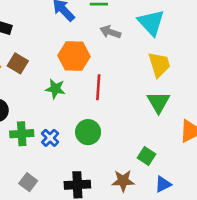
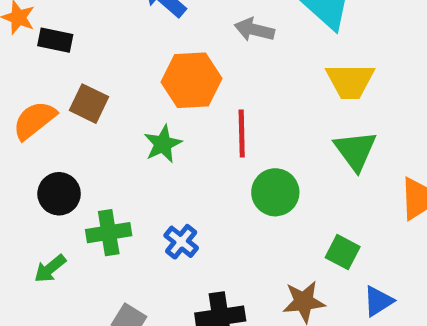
yellow trapezoid: (159, 65) -> (350, 81), turned 112
green star: (55, 89) -> (163, 144), turned -30
green circle: (88, 132) -> (275, 192), moved
blue cross: (50, 138) -> (181, 242), moved

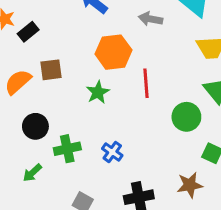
black rectangle: (55, 40) -> (28, 32), turned -48
brown square: (89, 104) -> (51, 70), turned -30
green circle: (275, 192) -> (186, 117), moved

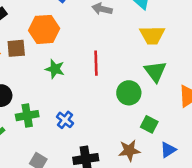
orange hexagon: (113, 52) -> (44, 29), moved
green star: (98, 92) -> (55, 69), turned -30

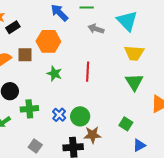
green circle: (129, 93) -> (80, 116), moved
brown star: (129, 151) -> (93, 135), moved

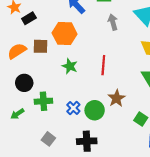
gray arrow: (96, 29) -> (113, 22), turned 56
brown star: (93, 135) -> (117, 98), moved, turned -30

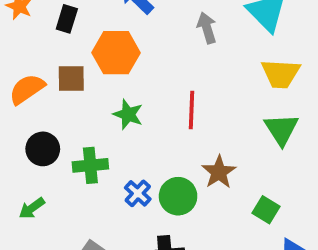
black rectangle: (29, 18) -> (67, 19), moved, turned -40
green cross: (43, 101) -> (90, 165), moved

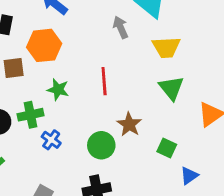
gray arrow: (207, 28) -> (121, 27), moved
green cross: (90, 165) -> (31, 115), moved
blue cross: (138, 193) -> (51, 140), moved

